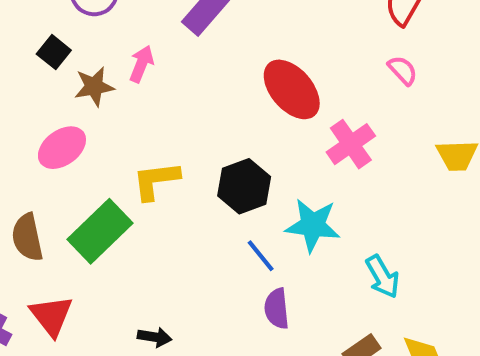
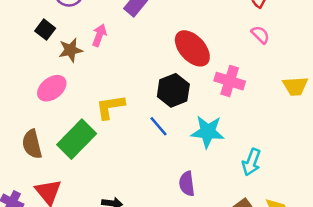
pink cross: (351, 144) -> (230, 81), turned -36
black hexagon: (244, 186) -> (173, 90), moved
blue line: (261, 256) -> (159, 126), moved
cyan arrow: (382, 277) -> (251, 162), turned 52

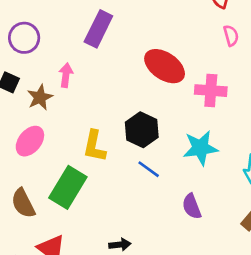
pink semicircle: (260, 35) -> (231, 36), turned 42
black hexagon: (173, 90) -> (142, 130), moved
yellow L-shape: (110, 107) -> (94, 146), turned -56
blue line: (159, 126) -> (149, 169), moved

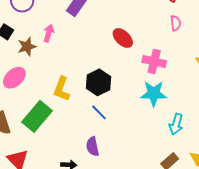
red ellipse: (165, 66) -> (123, 38), size x0.7
cyan star: (200, 148) -> (154, 94), moved
purple semicircle: (192, 206) -> (92, 146), moved

